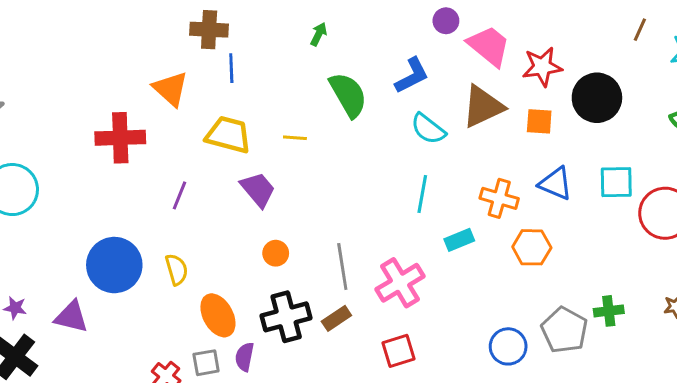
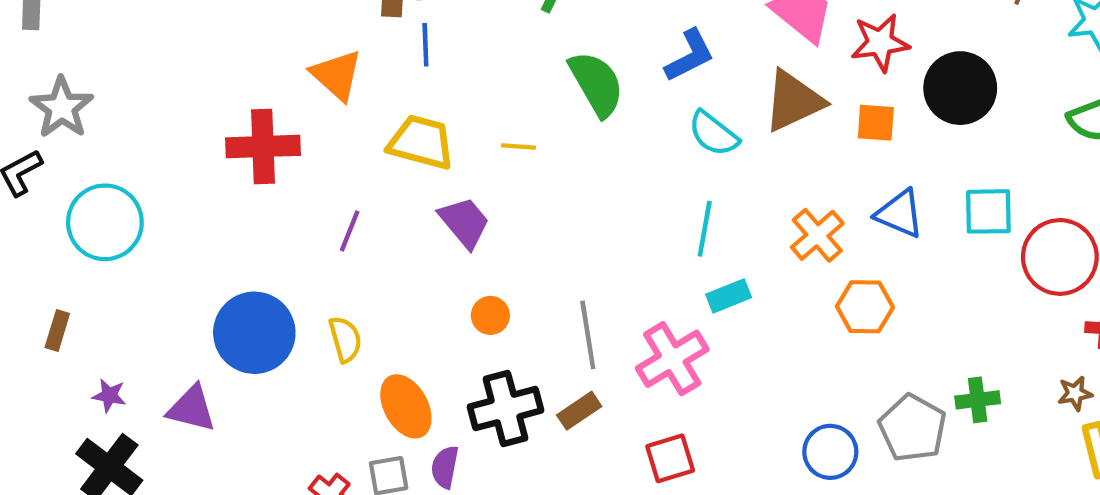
orange cross: (499, 198) -> (817, 235), turned 33
cyan rectangle: (459, 240) -> (729, 296), moved

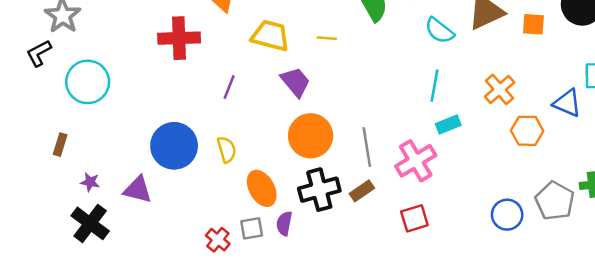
blue triangle: (900, 214) -> (567, 103), moved
orange circle: (490, 315) -> (311, 136), size x2.0

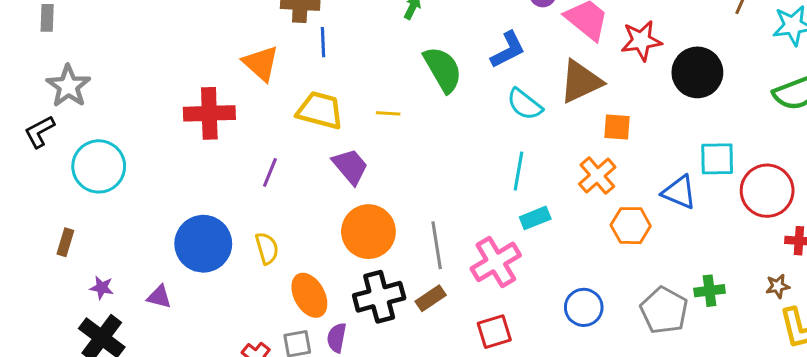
orange square: (533, 24) -> (617, 127), moved
purple triangle: (138, 190) -> (159, 297), size x0.7
blue circle: (507, 215) -> (584, 307), moved

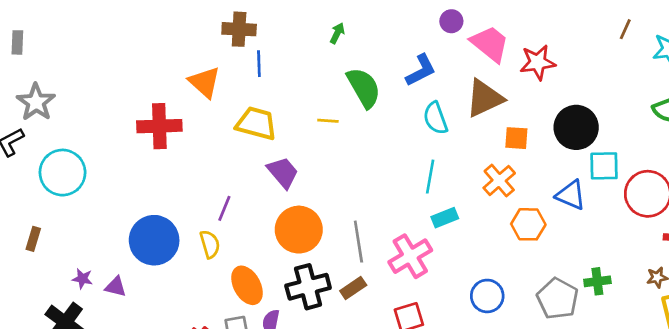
black circle: (697, 72) -> (576, 127), moved
cyan semicircle: (525, 104) -> (435, 118), turned 32
yellow line: (388, 113) -> (328, 121), moved
purple line: (270, 172) -> (224, 208), moved
purple star: (102, 288) -> (82, 279), moved

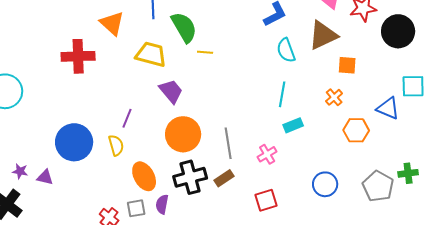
green semicircle: (364, 88) -> (184, 27), moved
black circle: (576, 127) -> (398, 31), moved
orange cross: (499, 180) -> (334, 97), size x0.7
pink cross: (410, 256) -> (267, 154), size x0.6

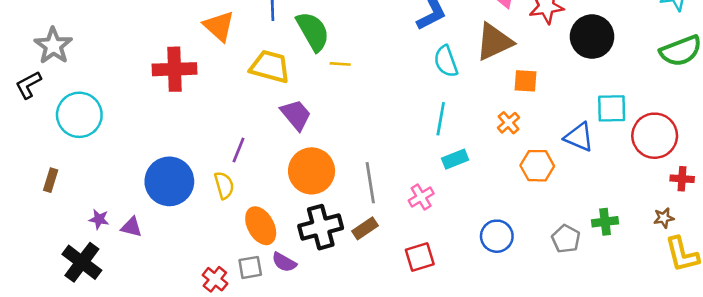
gray pentagon: (378, 186) -> (566, 239), size x0.7
purple semicircle: (162, 204) -> (284, 262), turned -72

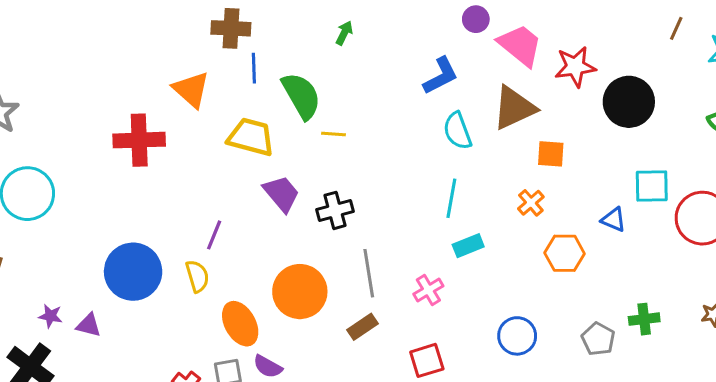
blue triangle: (579, 137) -> (614, 220), size x0.7
orange circle: (312, 171) -> (300, 292), moved
black cross: (321, 227) -> (335, 210), moved, size x0.7

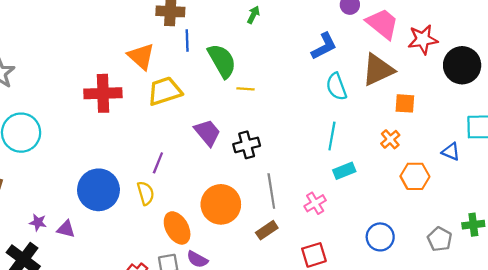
yellow trapezoid: (251, 137) -> (165, 91), moved, turned -33

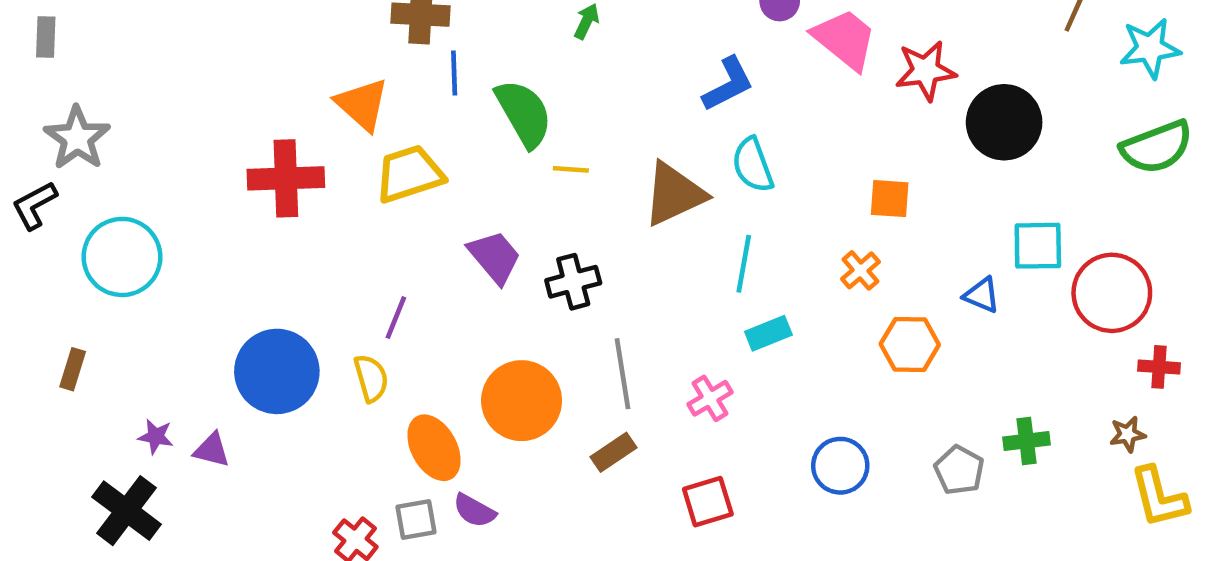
brown triangle: (378, 70) -> (674, 194), moved

